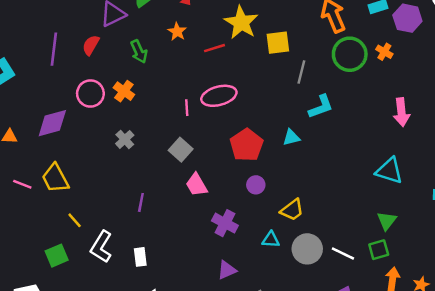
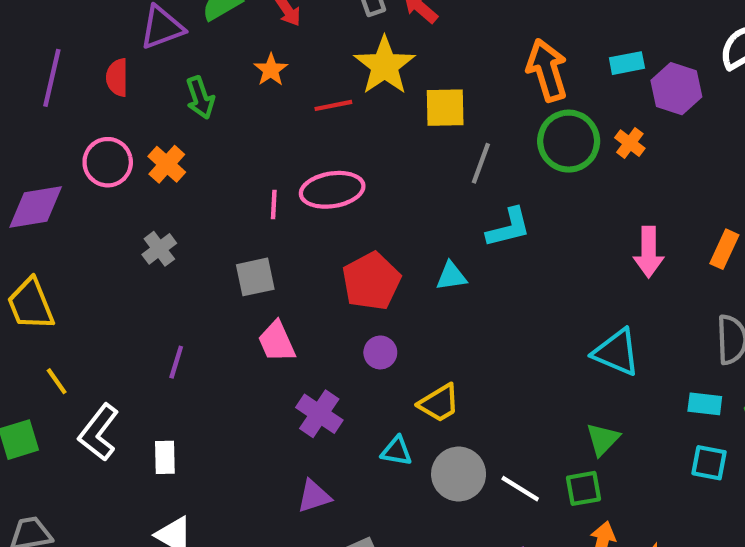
red semicircle: (91, 45) -> (117, 78), turned -36
gray square: (181, 150) -> (255, 277), turned 30

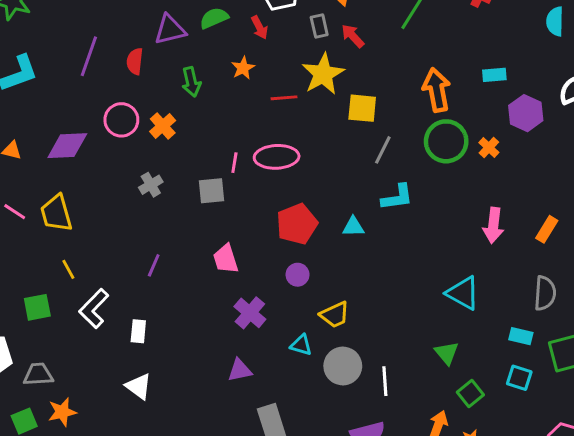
cyan rectangle: (627, 63) -> (494, 75), moved
gray square: (255, 277) -> (211, 191), moved
green triangle: (603, 439) -> (447, 353), turned -30
green square: (583, 488) -> (470, 393), moved, turned -35
white line: (520, 489) -> (385, 381), turned 48

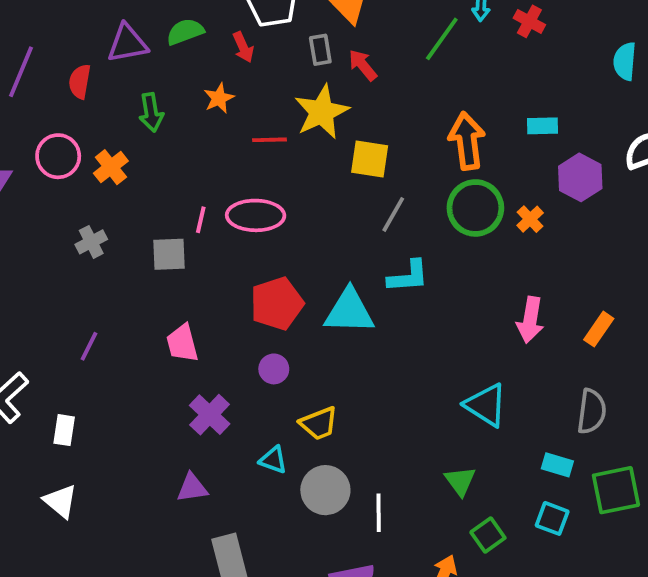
cyan triangle: (353, 227) -> (349, 311), size x1.8

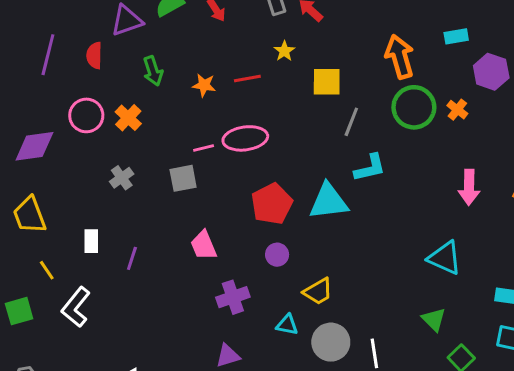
orange star: (219, 98) -> (204, 85), moved, turned -30
yellow star: (322, 112) -> (284, 51), size x0.5
pink line: (201, 220) -> (204, 148), turned 72
purple cross: (210, 415) -> (233, 297), turned 36
white rectangle: (64, 430) -> (91, 241), moved

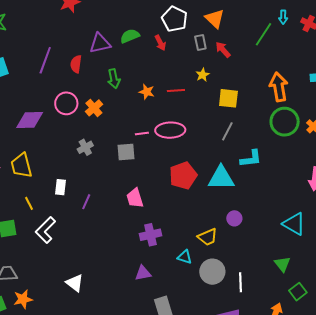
gray line: (351, 122) -> (227, 131), moved
purple circle: (277, 255) -> (234, 218), moved

